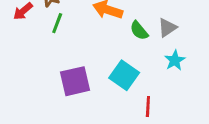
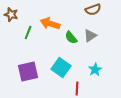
green line: (57, 23) -> (28, 33), moved
cyan star: (175, 60) -> (95, 70), moved

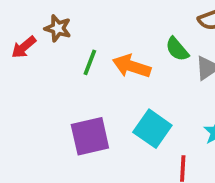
orange arrow: (50, 24) -> (132, 66), moved
green semicircle: (71, 38) -> (177, 49), moved

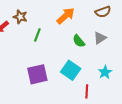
green semicircle: (177, 49) -> (79, 41), moved
orange arrow: (132, 66) -> (66, 16), moved, turned 120

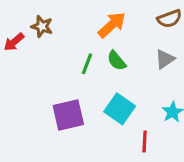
green line: (37, 35) -> (87, 64), moved
green semicircle: (79, 41) -> (117, 61), moved

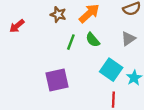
brown star: (42, 26) -> (58, 14), moved
cyan square: (120, 109) -> (111, 70), moved

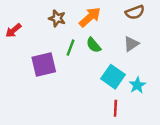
purple square: (57, 80) -> (44, 65), moved

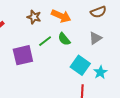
orange arrow: (90, 17) -> (61, 16), turned 66
green line: (70, 48) -> (45, 41), turned 32

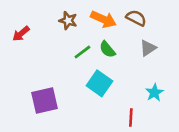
brown semicircle: (98, 12) -> (136, 18), moved, turned -133
purple square: (23, 55) -> (45, 100), moved
cyan square: (80, 65) -> (99, 83), moved

